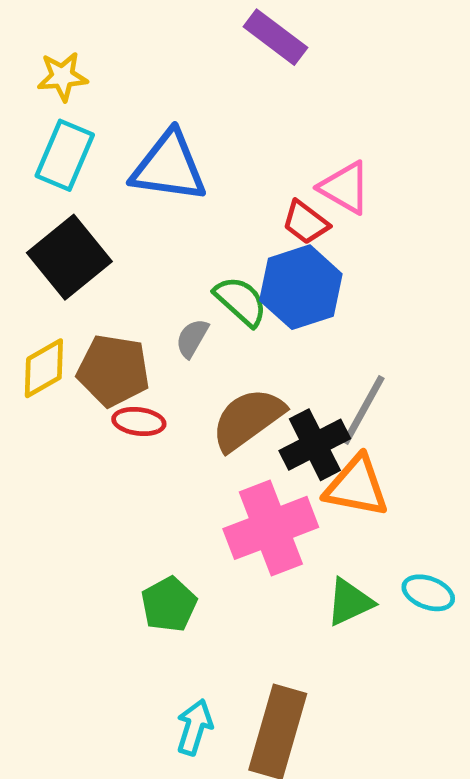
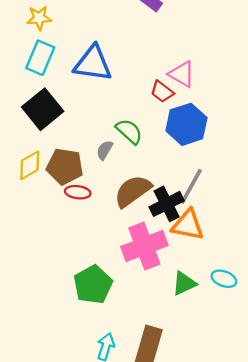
blue hexagon: (301, 287) -> (186, 124), moved
green pentagon: (169, 604) -> (93, 285), size x1.4

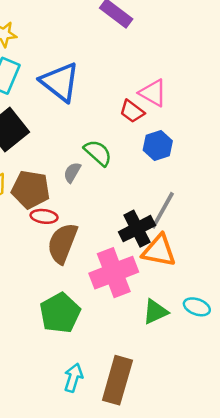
blue triangle: (93, 64) -> (60, 82), turned 30
blue hexagon: (186, 124) -> (158, 145), size x0.7
brown semicircle: (133, 191) -> (62, 243), moved, turned -33

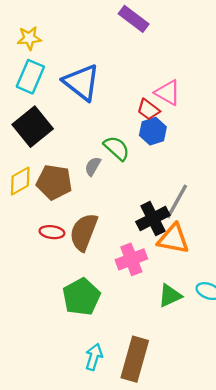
blue hexagon: (158, 145) -> (153, 131), moved
red ellipse: (44, 216) -> (52, 232), moved
pink cross: (114, 273) -> (131, 259), size x0.7

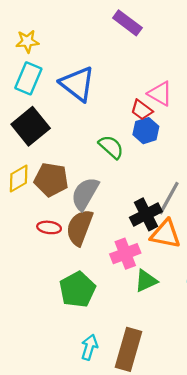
gray semicircle: (93, 166) -> (85, 194), moved, size x1.8
green triangle: (170, 296) -> (146, 281), moved

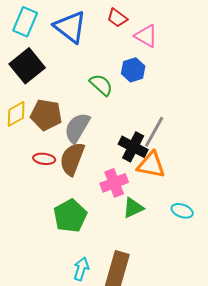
red trapezoid: (142, 110) -> (117, 18), moved
black cross: (146, 214) -> (133, 147), turned -36

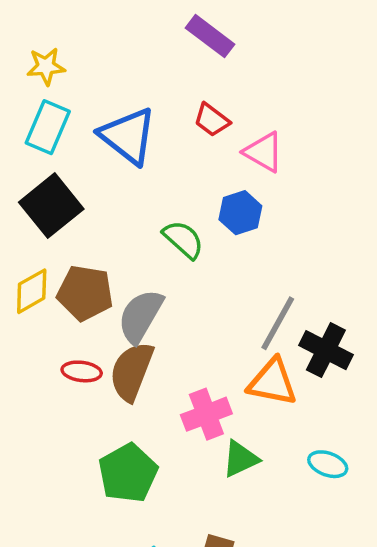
black cross: (133, 147) -> (326, 350), moved

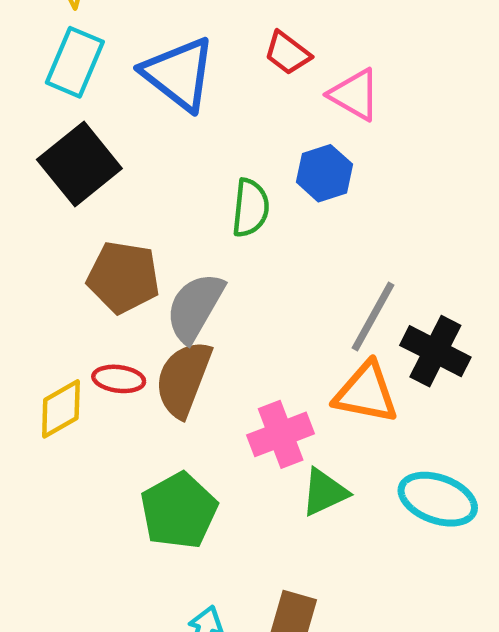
green semicircle: (183, 239) -> (250, 208), turned 54
yellow diamond: (32, 291) -> (61, 409), moved
cyan ellipse: (328, 464) -> (438, 499), size x1.5

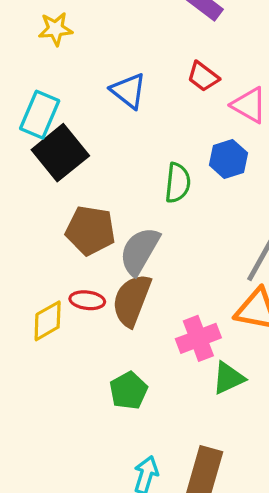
cyan rectangle: (75, 62) -> (40, 115), moved
blue triangle: (179, 74) -> (129, 91), size x0.7
green pentagon: (179, 511) -> (129, 391), size x0.7

